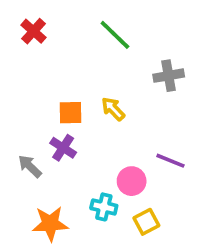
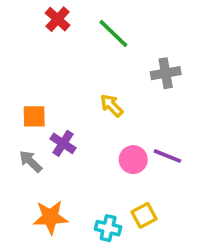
red cross: (34, 31) -> (58, 19), moved
orange square: (71, 113) -> (34, 116), moved
pink circle: (132, 181) -> (133, 160), moved
cyan cross: (104, 207) -> (108, 228), moved

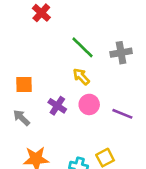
green line: (113, 34) -> (83, 47), moved
purple cross: (63, 143) -> (57, 106), moved
pink circle: (133, 160) -> (89, 104), moved

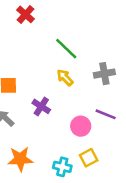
gray cross: (121, 53) -> (104, 74), moved
pink circle: (89, 104) -> (81, 126), moved

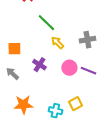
green line: (66, 49) -> (46, 23), moved
pink circle: (81, 126) -> (69, 68), moved

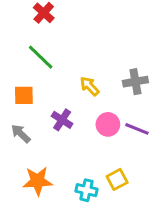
green line: (46, 23) -> (41, 57), moved

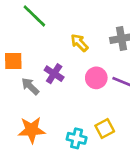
orange square: (24, 95) -> (13, 61), moved
gray arrow: (21, 134) -> (30, 86), moved

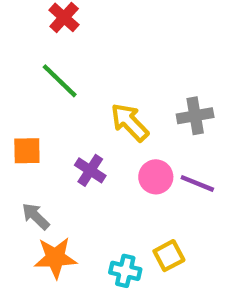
yellow arrow: (79, 43) -> (130, 122), size x1.4
gray arrow: (30, 86) -> (36, 216), moved

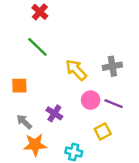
purple cross: (90, 170) -> (54, 113), moved
yellow square: (169, 256) -> (103, 131), moved

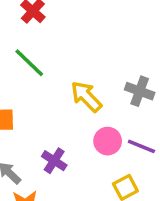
gray cross: (112, 66) -> (140, 91), turned 30

